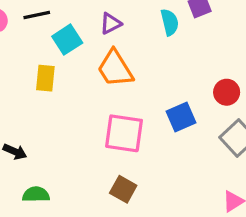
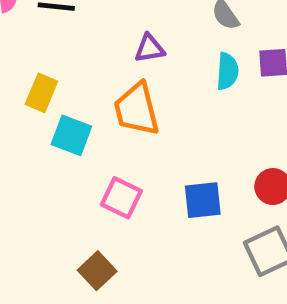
cyan square: (67, 40) -> (71, 135), moved, turned 36
pink square: (124, 133) -> (121, 198), size x0.7

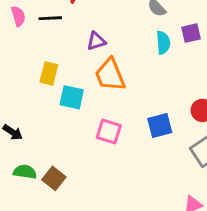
purple triangle: (150, 48) -> (96, 41), moved
brown square: (97, 271) -> (54, 178), moved

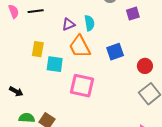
cyan semicircle: (163, 43) -> (89, 23), moved
blue square: (160, 125) -> (115, 52), moved
pink square: (109, 132) -> (82, 86), size x1.4

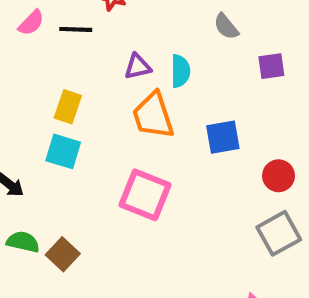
pink semicircle: (14, 11) -> (31, 23), turned 56
cyan square: (55, 64) -> (63, 151), moved

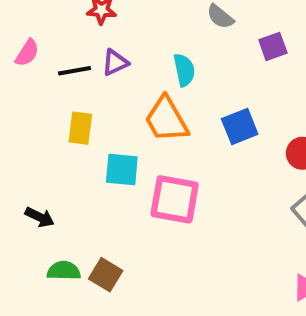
black line: (76, 29) -> (75, 71), moved
purple triangle: (138, 67) -> (115, 62), moved
cyan square: (63, 151) -> (122, 170), moved

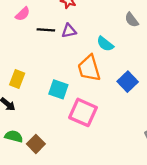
cyan semicircle: (184, 70) -> (105, 44), turned 126
blue square: (240, 126) -> (128, 82), turned -36
yellow rectangle: (80, 128) -> (17, 79), moved

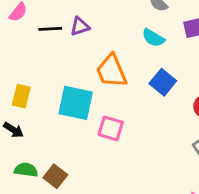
cyan semicircle: (105, 44) -> (153, 38), moved
cyan square: (58, 89) -> (76, 103), size x1.4
pink square: (83, 112) -> (111, 128), size x0.7

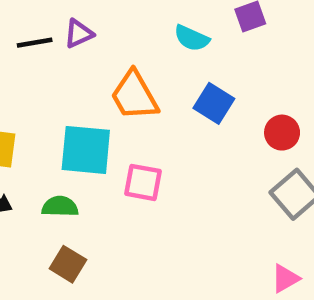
green semicircle: (26, 170) -> (60, 206), moved

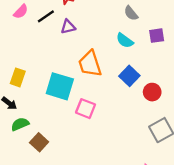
black line: (35, 43) -> (46, 16), moved, turned -36
red circle: (282, 133) -> (152, 92), moved
green semicircle: (60, 206) -> (20, 124), moved, turned -36

